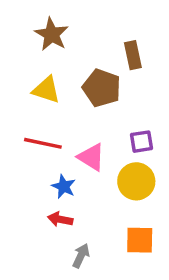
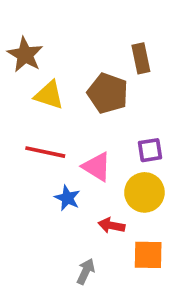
brown star: (52, 34) -> (25, 55), moved
red arrow: (60, 219) -> (111, 225), moved

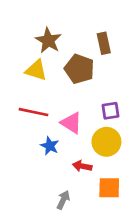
brown star: (25, 55) -> (48, 40), moved

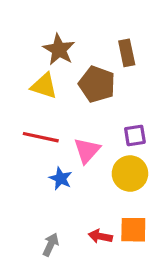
pink triangle: (71, 123) -> (87, 150), turned 40
red arrow: (82, 166) -> (100, 236), moved
gray arrow: (63, 200) -> (51, 245), moved

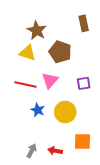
brown rectangle: (127, 53) -> (84, 23), moved
pink triangle: (87, 150) -> (50, 80), moved
yellow circle: (130, 174) -> (65, 112), moved
red arrow: (100, 236) -> (55, 151), moved

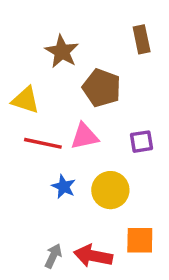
yellow triangle: (28, 53) -> (26, 100), moved
pink triangle: (50, 80) -> (84, 136), turned 36
red arrow: (55, 151) -> (93, 256), size x1.5

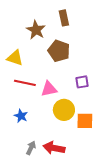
brown rectangle: (142, 39) -> (64, 18), moved
pink triangle: (84, 136) -> (49, 89), moved
blue star: (64, 187) -> (21, 116), moved
orange square: (140, 240) -> (85, 121), moved

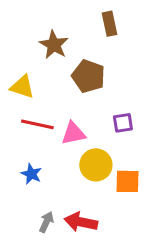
brown rectangle: (64, 18) -> (109, 24), moved

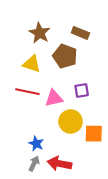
brown rectangle: (109, 24) -> (80, 33), moved, turned -56
yellow triangle: (22, 87) -> (32, 64), moved
purple square: (123, 123) -> (82, 91), moved
blue star: (31, 174) -> (36, 144), moved

